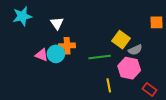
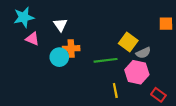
pink triangle: (42, 55) -> (32, 39), moved

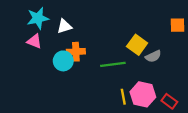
cyan star: (24, 17) -> (38, 18), moved
white triangle: (60, 25) -> (64, 26), turned 48
pink hexagon: (137, 72) -> (143, 94), moved

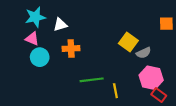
cyan circle: (63, 61) -> (40, 57), moved
green line: (113, 64) -> (92, 80), moved
pink hexagon: (143, 94) -> (151, 78), moved

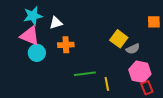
pink triangle: (32, 39) -> (30, 36), size x1.5
red rectangle: (159, 95) -> (147, 88), turned 32

